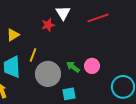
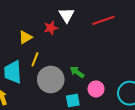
yellow triangle: (13, 35) -> (25, 37), moved
pink circle: (92, 66) -> (96, 89), moved

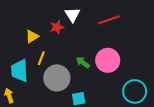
green arrow: (77, 72) -> (83, 62), moved
pink circle: (96, 89) -> (108, 60), moved, size x1.5

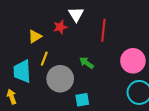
red line: (109, 20) -> (103, 30), moved, turned -65
pink circle: (108, 60) -> (133, 61), moved

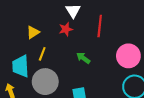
red star: (60, 27) -> (66, 29), moved
gray circle: (60, 79) -> (45, 82), moved

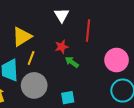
red star: (66, 29) -> (62, 47), moved
yellow triangle: (33, 32) -> (22, 37), size x1.5

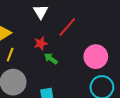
red line: (88, 31) -> (67, 27), turned 35

